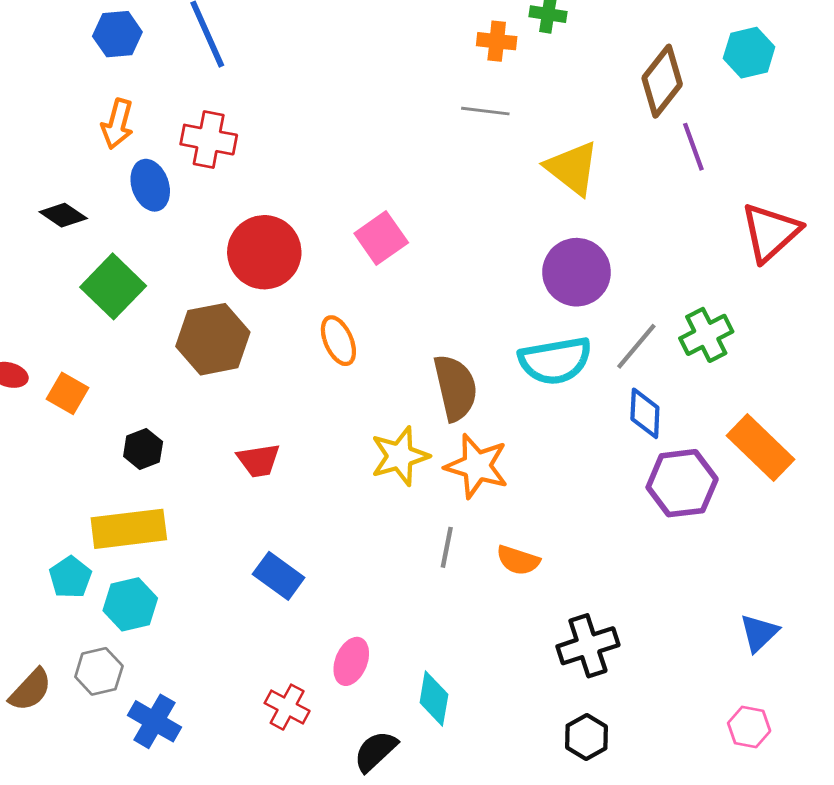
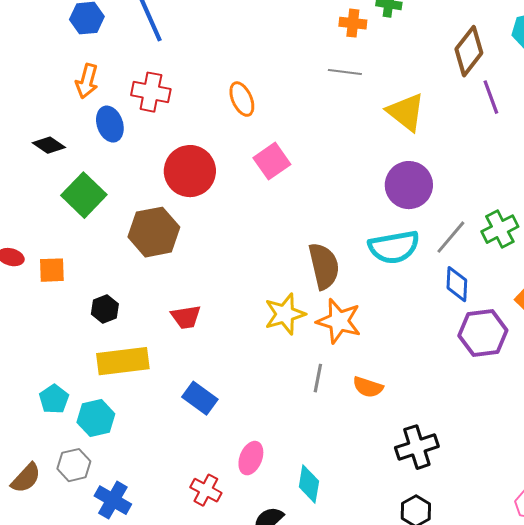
orange ellipse: (338, 341) -> (242, 99), moved
orange square: (68, 393) -> (52, 270), turned -32
yellow rectangle: (129, 529) -> (123, 361), moved

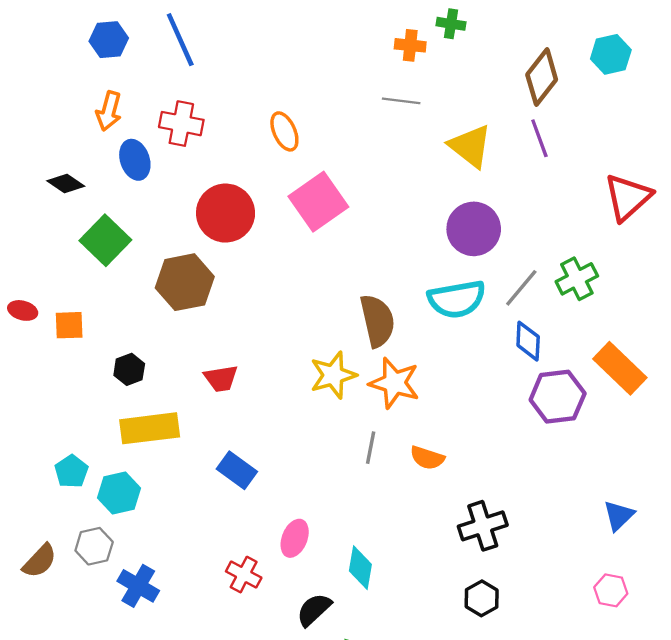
purple line: (491, 97) -> (539, 138), moved
pink square: (272, 161) -> (318, 202), size x1.4

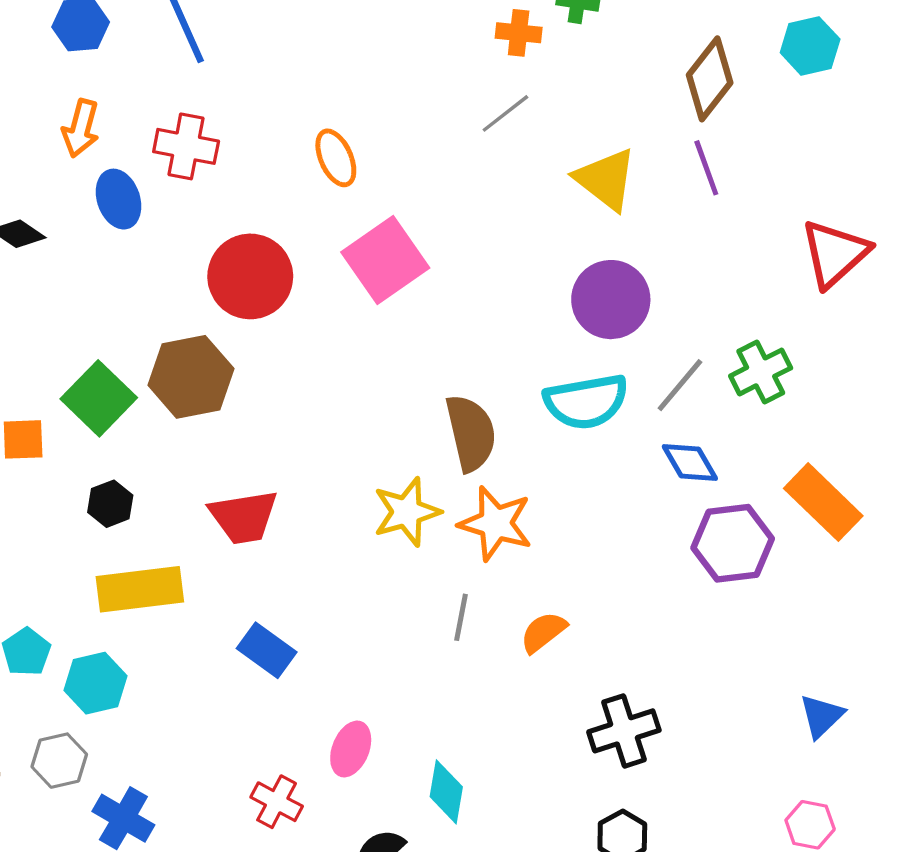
gray line: (401, 101) -> (505, 113), turned -45
green square: (105, 240) -> (99, 398), moved
blue diamond: (528, 341) -> (690, 463), turned -33
red trapezoid: (221, 378) -> (244, 517), size x1.4
orange semicircle: (427, 458) -> (543, 632), turned 124

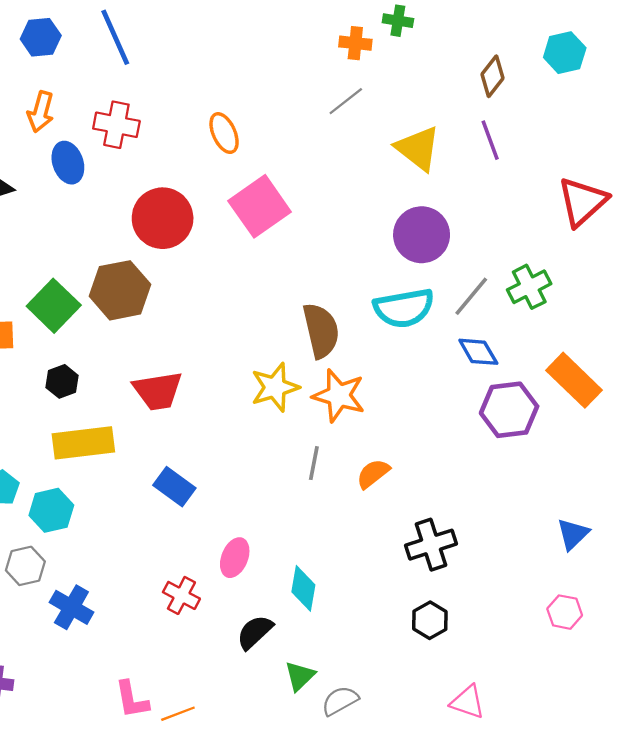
brown diamond: (710, 79) -> (493, 76), size x0.7

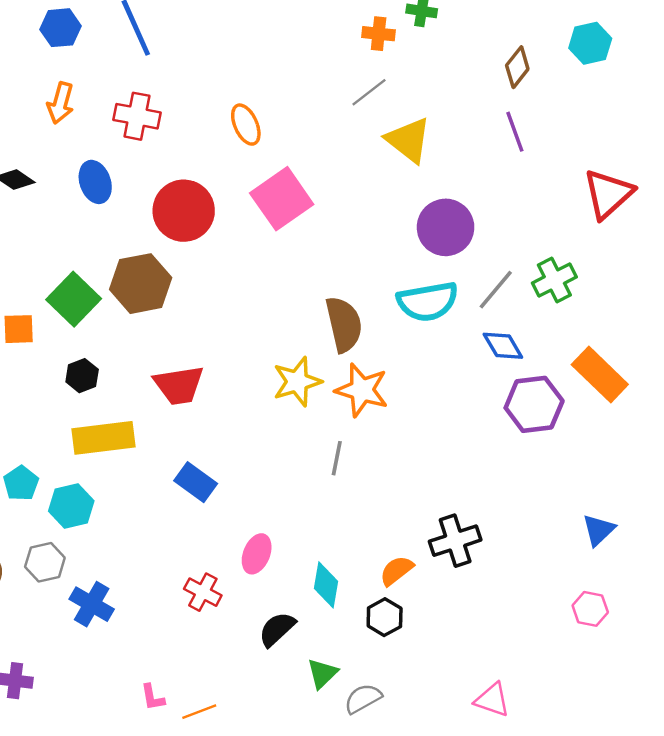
yellow triangle: (418, 148) -> (408, 140), moved
blue ellipse: (68, 163) -> (95, 182), moved
orange semicircle: (373, 474) -> (397, 571), moved
black hexagon: (430, 620) -> (385, 617), moved
pink L-shape: (132, 700) -> (153, 697), size x0.7

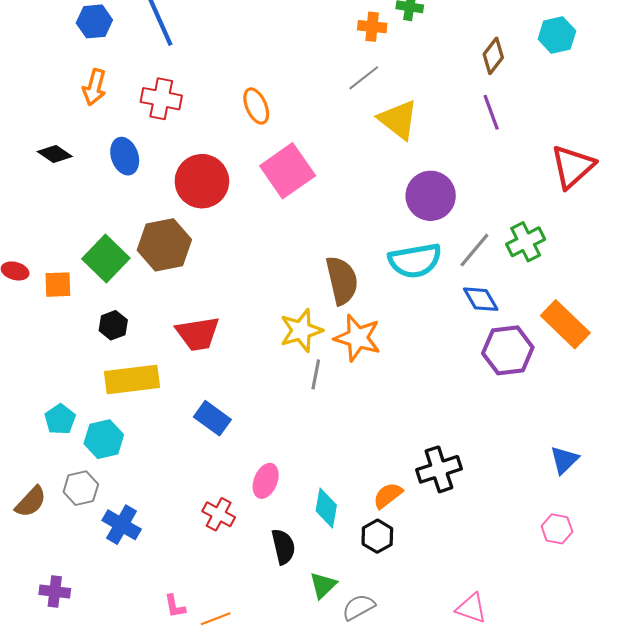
gray line: (337, 458) -> (316, 374), moved
black semicircle: (277, 629) -> (283, 547), turned 120

